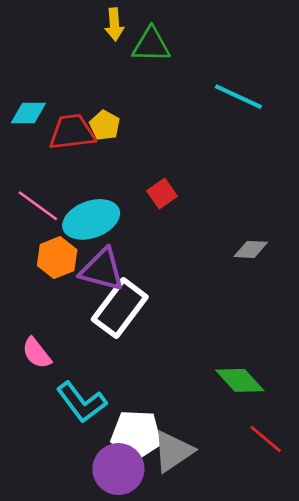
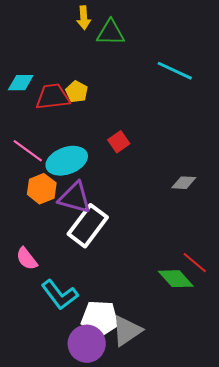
red line: (266, 439) -> (195, 263), moved

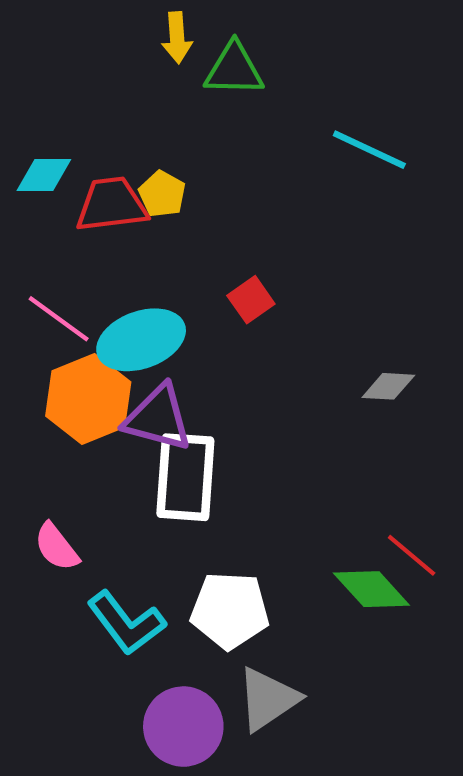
orange hexagon: (42, 189) -> (88, 399), size x1.4
white rectangle: (88, 226) -> (185, 477), turned -33
white pentagon: (100, 319) -> (230, 610), moved

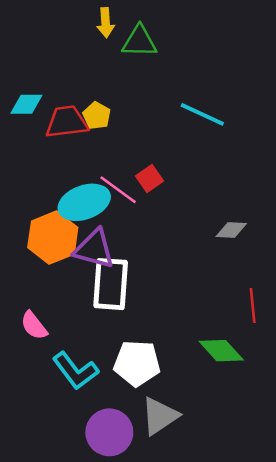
cyan line: (369, 150) -> (202, 114), moved
pink line: (59, 319) -> (118, 190), moved
red line: (412, 555) -> (253, 305), moved, turned 44

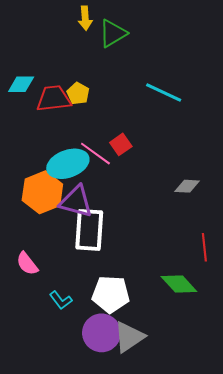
green triangle: (140, 41) -> (113, 33), turned -32
cyan L-shape: (75, 371) -> (61, 300), size x0.6
purple circle: (109, 432) -> (102, 333), moved

